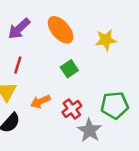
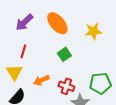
red cross: (72, 109) -> (66, 86), turned -35

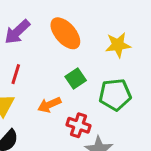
orange arrow: (41, 80) -> (49, 105), moved
green pentagon: (100, 83) -> (115, 95), moved

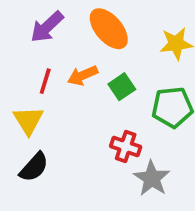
orange arrow: (49, 105) -> (83, 75), moved

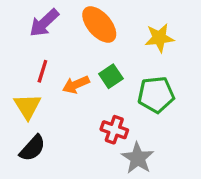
orange arrow: (83, 75) -> (76, 85), moved

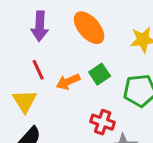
purple arrow: (44, 23) -> (40, 26), turned -44
red line: (42, 71) -> (38, 70), turned -42

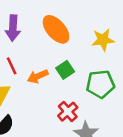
red cross: (103, 122) -> (68, 112), turned 30

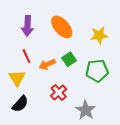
red cross: (68, 112) -> (59, 92), moved

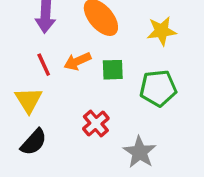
green square: (69, 59) -> (113, 70), turned 32
orange arrow: (47, 64) -> (77, 61), moved

